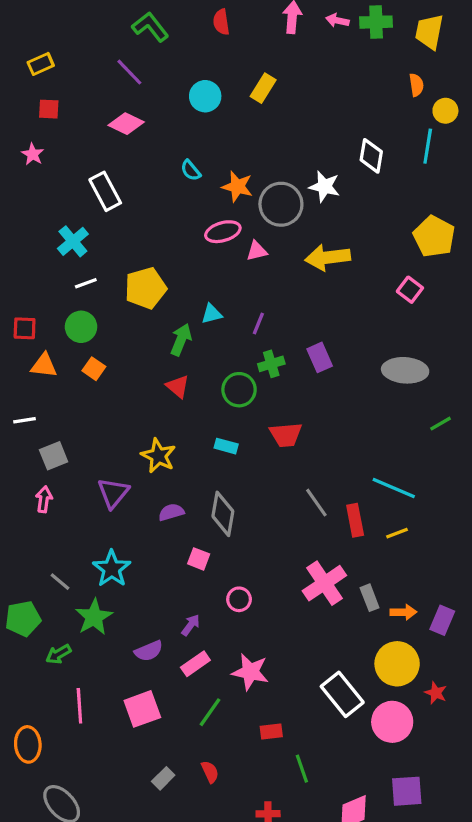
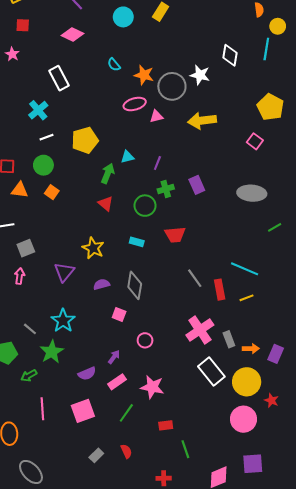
white rectangle: (342, 694) -> (211, 371), moved

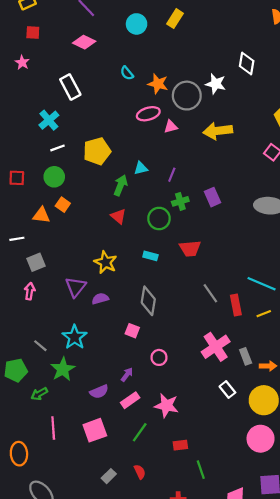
orange triangle: (20, 190) -> (41, 215), moved
purple semicircle: (101, 284) -> (100, 299), moved
white rectangle: (211, 371) -> (227, 390), size x0.6

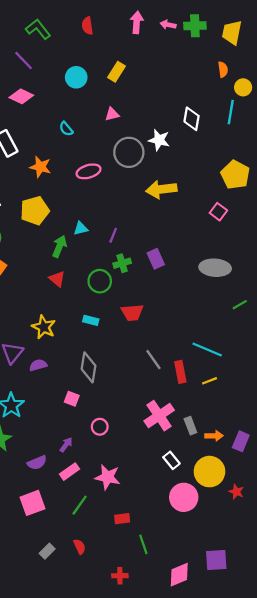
orange star: (158, 84) -> (40, 167), moved
pink triangle: (171, 127) -> (112, 114), moved
pink circle: (261, 439) -> (184, 497), moved

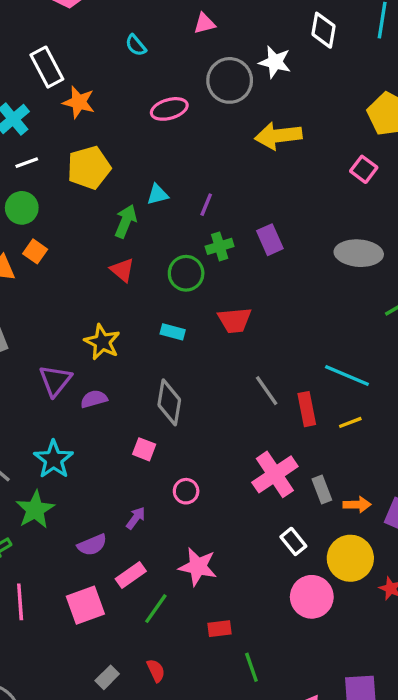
orange star: (40, 167) -> (79, 102), moved
pink rectangle: (69, 472) -> (131, 575), moved

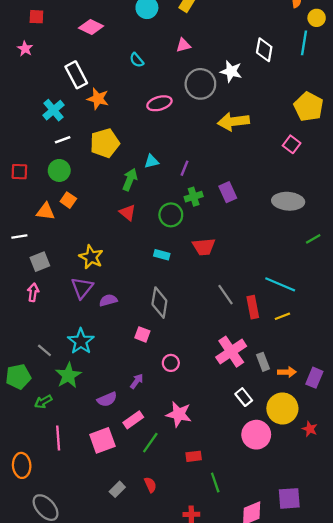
yellow star: (102, 342) -> (91, 257), moved

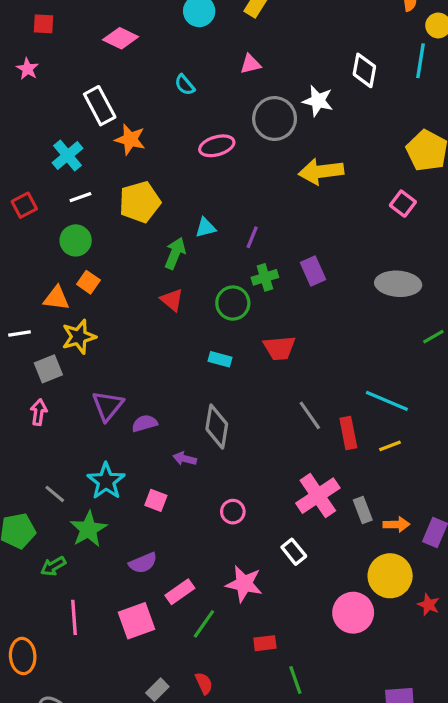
red square: (19, 172) -> (24, 205), moved, turned -30
yellow star: (91, 257) -> (79, 337), moved, turned 30
pink square: (142, 334) -> (156, 500), moved
purple arrow: (137, 381) -> (185, 459), moved, turned -112
white rectangle: (244, 397) -> (294, 552), moved

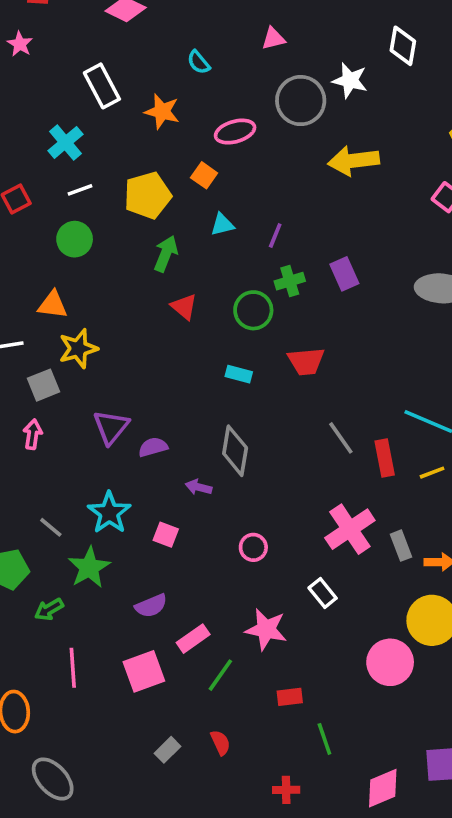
orange star: (130, 139) -> (162, 111), moved
green arrow: (175, 253) -> (166, 254), moved
orange square: (88, 282) -> (204, 175), moved

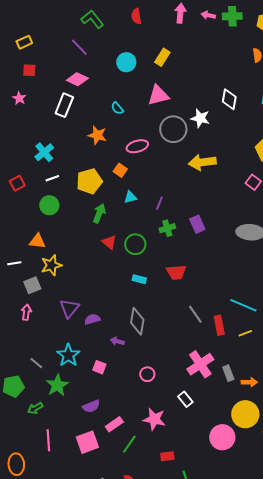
pink triangle: (273, 39) -> (158, 95), size x1.6
white rectangle: (102, 86) -> (64, 105), moved, turned 50
green circle: (253, 310) -> (135, 244), moved

